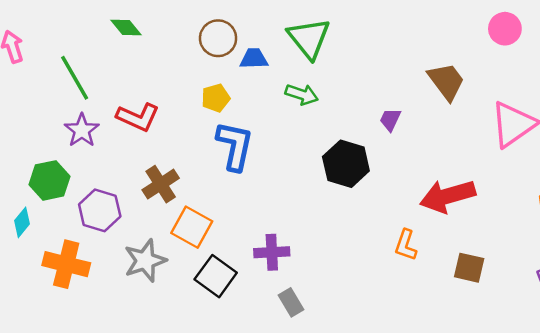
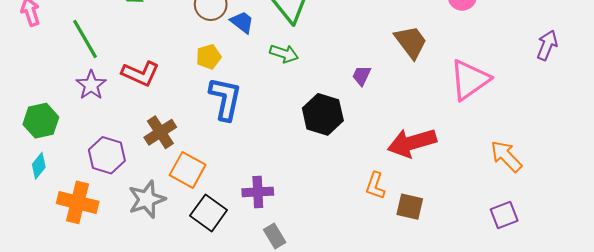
blue trapezoid: (254, 59) -> (242, 22), turned 40
green hexagon: (50, 180) -> (41, 121), moved
brown square: (469, 268) -> (410, 207), moved

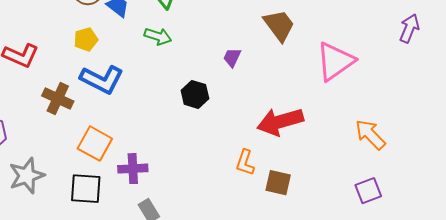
blue L-shape: (225, 99) -> (102, 79), turned 105
black hexagon: (323, 114) -> (195, 94), size x0.7
brown cross: (160, 132) -> (58, 98), moved, turned -32
orange square: (188, 170) -> (95, 144), moved
black square: (209, 213) -> (86, 189), turned -32

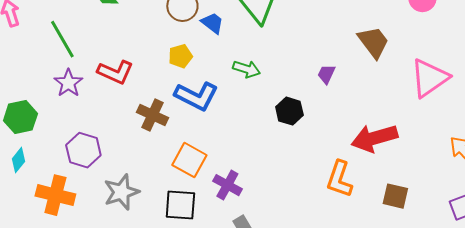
green arrow: (158, 36) -> (246, 69), moved
orange L-shape: (245, 163) -> (339, 179), size x1.4
purple cross: (133, 169) -> (227, 185), turned 32
brown square: (278, 183) -> (395, 196), moved

